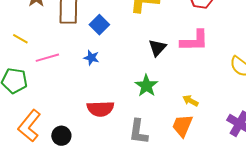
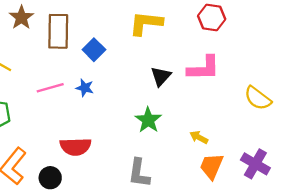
pink line: (47, 58) -> (50, 88), moved
red semicircle: (100, 109) -> (76, 147), moved
orange trapezoid: (182, 126) -> (212, 166), moved

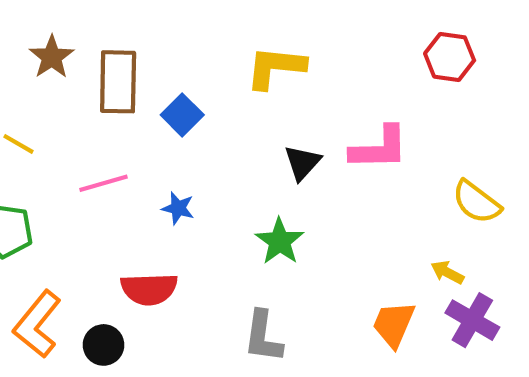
red hexagon: (212, 17) -> (450, 57), moved
blue star: (85, 88) -> (178, 208), moved
yellow arrow: (199, 137) -> (447, 272), moved

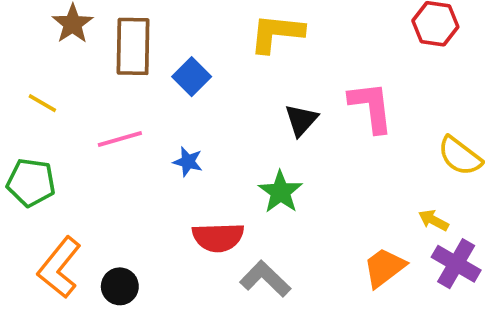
pink L-shape: (379, 148) -> (371, 107), turned -96
red semicircle: (149, 289) -> (218, 237), moved
orange trapezoid: (394, 324) -> (384, 267), turned 30
gray L-shape: (263, 337) -> (265, 279), turned 126

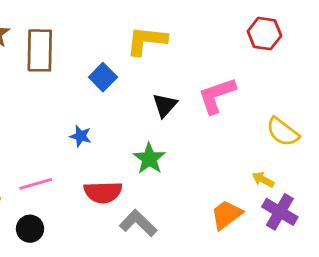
blue square: (192, 77) -> (103, 77), moved
pink L-shape: (371, 107) -> (217, 95), turned -102
pink line: (120, 139) -> (36, 184), moved

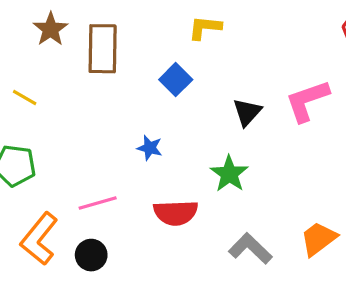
yellow L-shape: (147, 41) -> (205, 28), moved, size x0.7
gray L-shape: (138, 223) -> (250, 249), moved

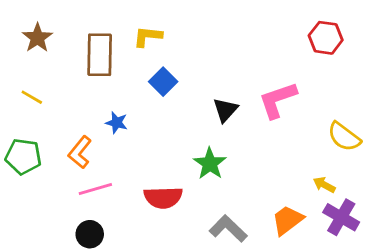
yellow L-shape: (205, 28) -> (148, 36), moved
brown star: (51, 29) -> (37, 38), moved
blue star: (150, 148) -> (117, 123), moved
orange L-shape: (39, 239) -> (80, 152), moved, size x0.7

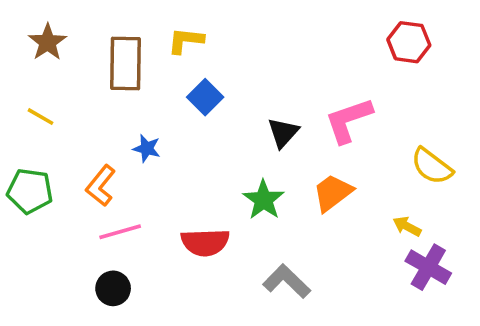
orange trapezoid: (288, 220) -> (333, 193), moved

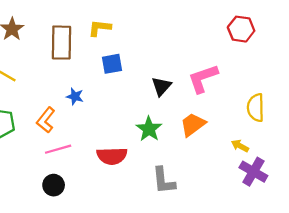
blue square: (205, 97) -> (112, 64), turned 35
yellow semicircle: (432, 166) -> (256, 108), turned 52
gray L-shape: (287, 281) -> (164, 181), turned -140

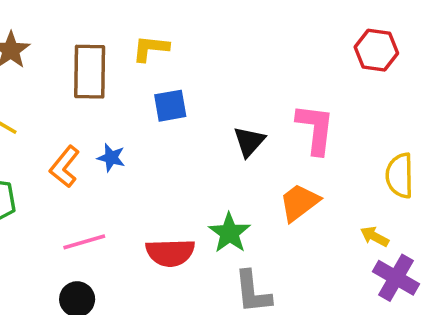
pink L-shape: (203, 78) -> (315, 129), turned 116
orange L-shape: (46, 120) -> (65, 167), moved
green star: (149, 129) -> (229, 233), moved

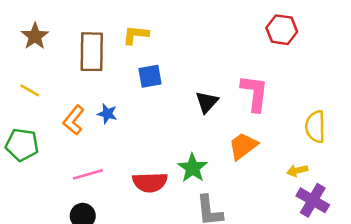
red hexagon: (376, 50) -> (282, 30), moved
yellow arrow: (375, 236) -> (297, 171), turned -42

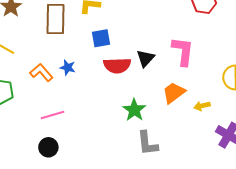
orange L-shape: (74, 120) -> (41, 73), turned 100
yellow arrow: (297, 171) -> (202, 106), moved
red semicircle: (150, 182) -> (117, 65), moved

